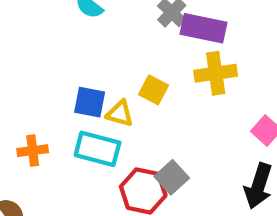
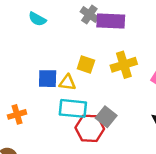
yellow cross: (216, 73) -> (124, 65), moved
cyan rectangle: (97, 149) -> (73, 108), moved

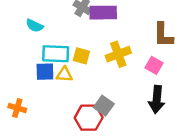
cyan semicircle: (37, 19) -> (35, 26), moved
cyan rectangle: (73, 108) -> (56, 54), moved
orange cross: (17, 114) -> (17, 108), turned 36

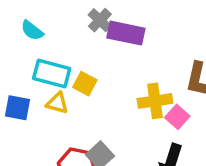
yellow cross: (118, 54) -> (155, 101), moved
blue square: (45, 72) -> (17, 108), moved

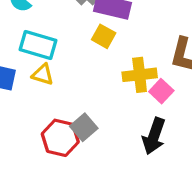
yellow square: (85, 84) -> (104, 36), moved

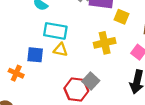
yellow square: (104, 36) -> (122, 17), moved
yellow cross: (140, 75) -> (105, 43), moved

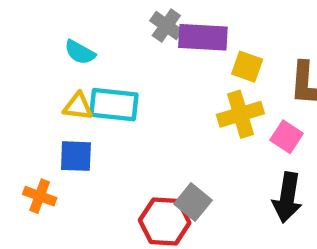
yellow cross: (105, 43) -> (240, 114), moved
yellow triangle: (61, 50) -> (78, 106), moved

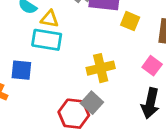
yellow triangle: (78, 106) -> (50, 19), moved
yellow cross: (240, 114) -> (101, 68), moved

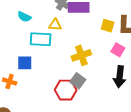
yellow triangle: (50, 19) -> (55, 25), moved
yellow square: (130, 21) -> (108, 26), moved

